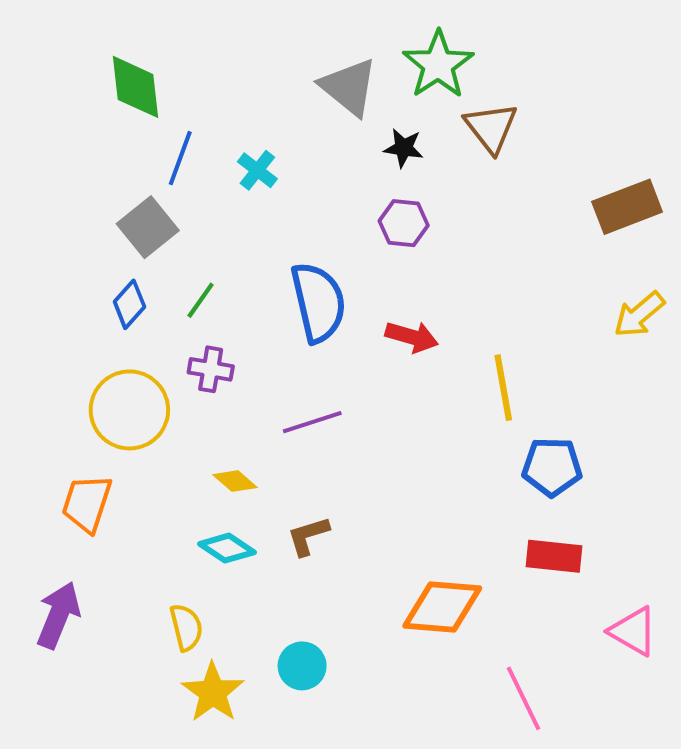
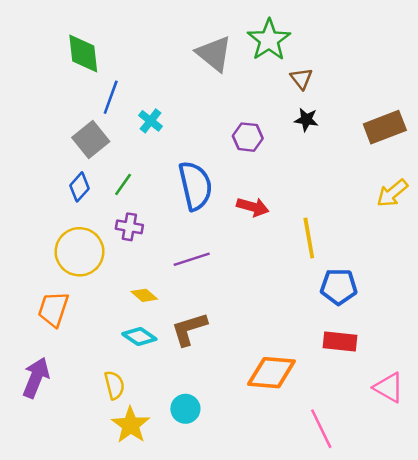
brown triangle: (491, 128) -> (301, 79), size x0.7
black star: (404, 148) -> (306, 120), moved
cyan cross: (257, 170) -> (151, 121), moved
brown L-shape: (308, 536) -> (189, 329), size x1.4

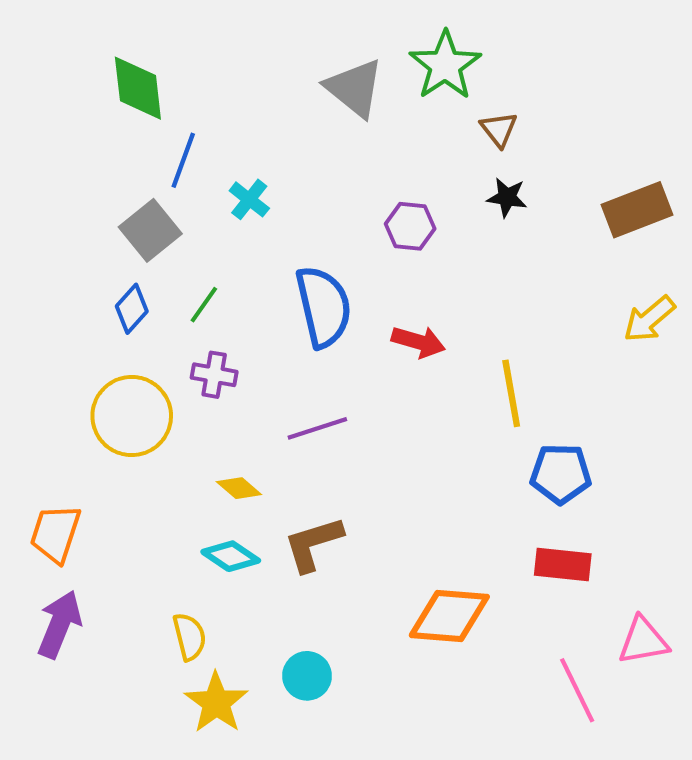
orange trapezoid: (53, 309) -> (55, 534), moved
pink triangle: (389, 388) -> (643, 641), turned -40
pink line: (321, 429) -> (577, 690), moved

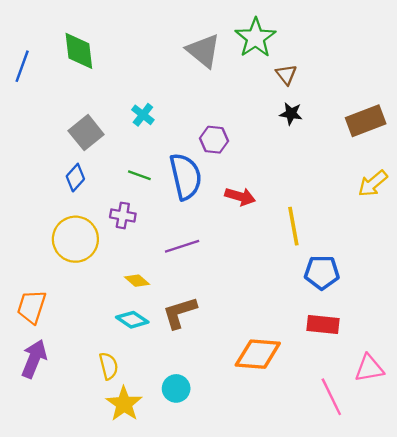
blue line: (183, 160) -> (22, 66), moved
purple hexagon: (410, 226) -> (214, 140), moved
green line: (204, 305) -> (139, 175), moved, turned 75

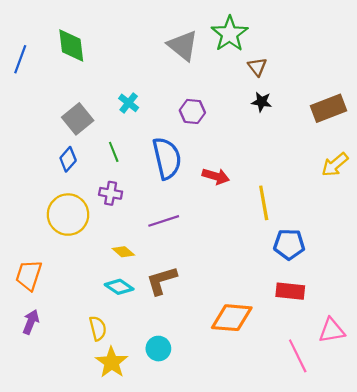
purple hexagon: (214, 140) -> (192, 111), moved
green line: (139, 175) -> (114, 152), moved, turned 48
purple arrow: (34, 359) -> (31, 322), size x0.7

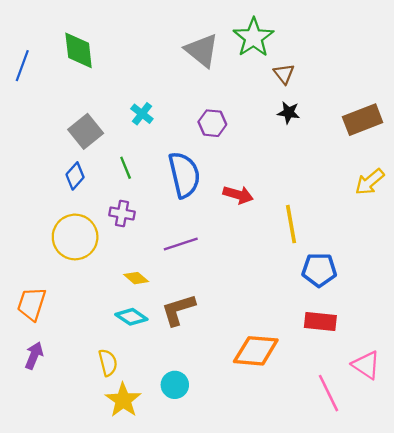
pink triangle: (332, 330) -> (366, 365), turned 44

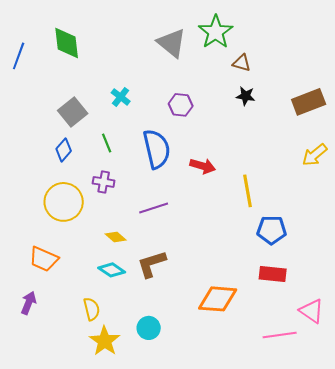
brown triangle: (284, 74) -> (242, 63), turned -36
orange trapezoid: (32, 304) -> (44, 259), moved, turned -84
pink line: (329, 393) -> (280, 335), turned -72

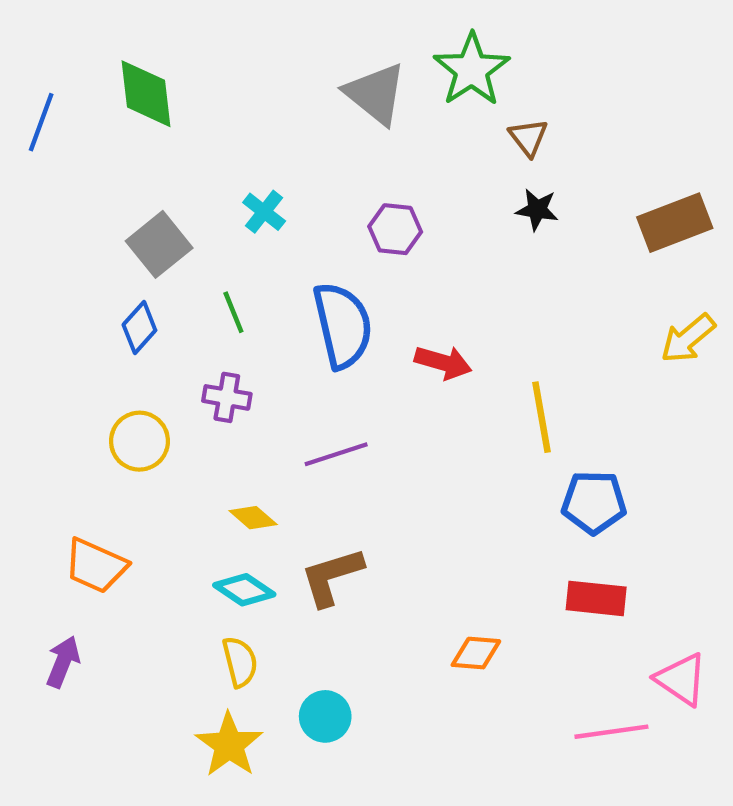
brown triangle: (242, 63) -> (528, 137), turned 36
yellow circle: (64, 202) -> (139, 441), size x0.7
orange diamond: (218, 299) -> (476, 653), size x0.6
yellow semicircle: (92, 309) -> (240, 662), moved

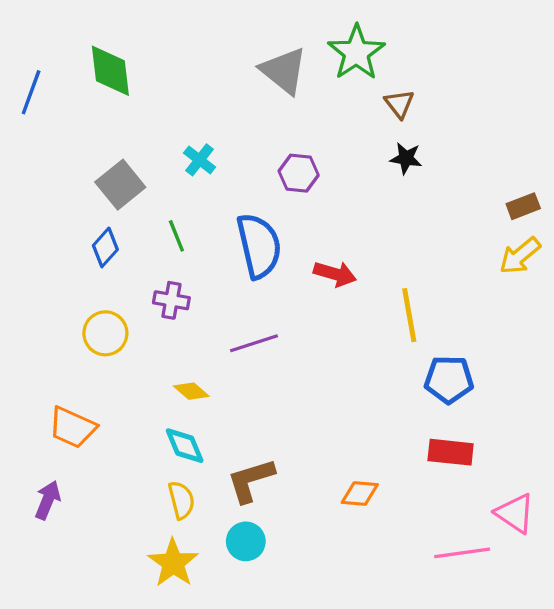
brown rectangle: (675, 223) -> (523, 206), moved, size x0.6
brown L-shape: (332, 577) -> (251, 480), moved
cyan diamond: (244, 590) -> (185, 446), turned 33

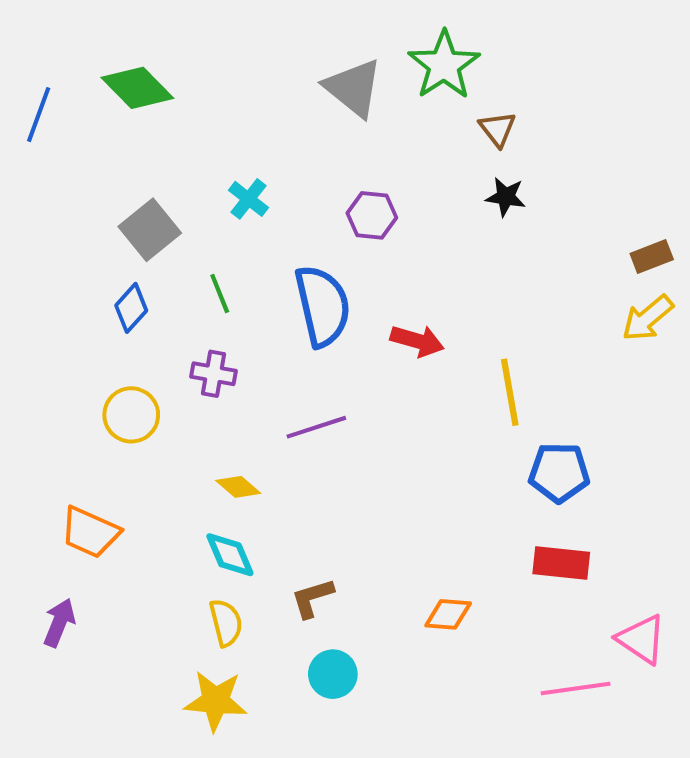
green diamond: (110, 71) -> (137, 88), turned -38
brown L-shape: (251, 480) -> (312, 598), size x0.7
cyan circle: (246, 541) -> (333, 674), moved
yellow star: (173, 563) -> (216, 701), turned -30

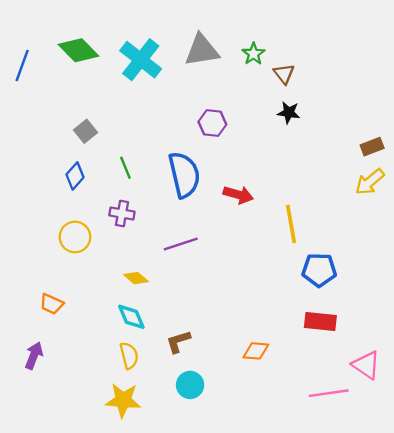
green star: (444, 65) -> (253, 54), moved, size x0.6
gray triangle: (353, 88) -> (202, 50), turned -48
cyan cross: (248, 199) -> (141, 60), moved, size x1.8
gray square: (150, 230) -> (86, 131), size x0.7
orange trapezoid: (90, 532) -> (51, 304), size x0.7

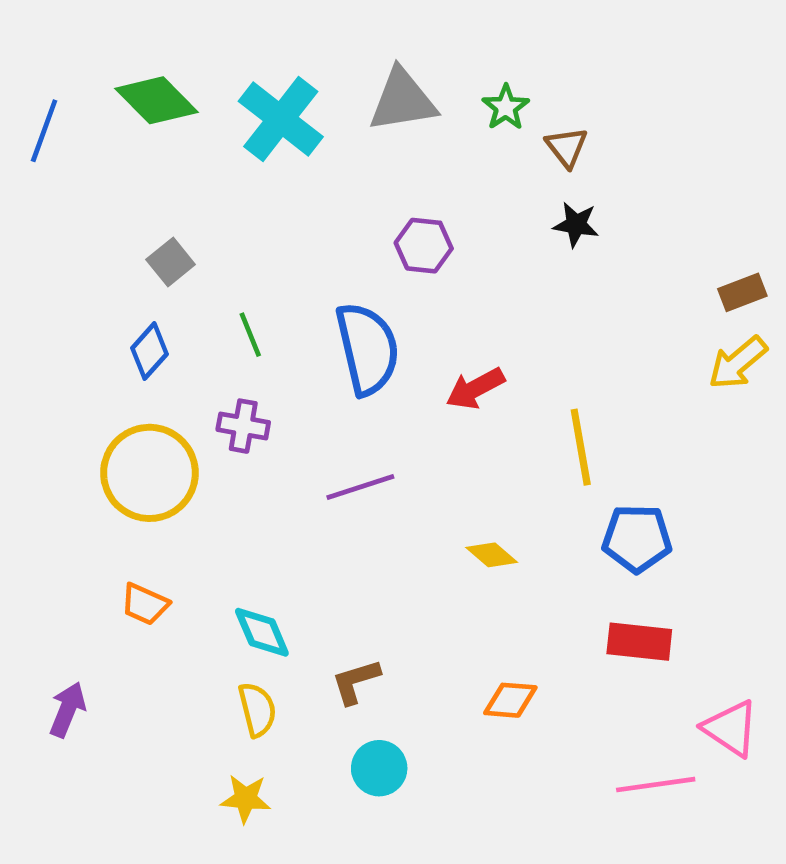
red arrow: (238, 195) -> (475, 389), turned 136
yellow circle: (75, 237) -> (149, 473), size x1.5
yellow diamond: (136, 278) -> (492, 555), moved
orange trapezoid: (51, 304) -> (145, 604), moved
yellow star: (123, 400) -> (246, 799), size x0.7

